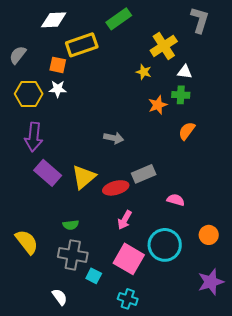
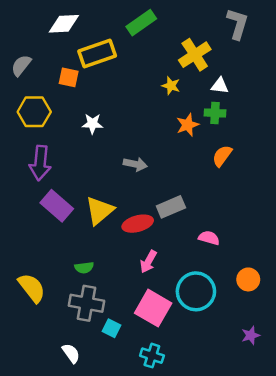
white star: (58, 89) -> (92, 124), moved
purple star: (211, 282) -> (251, 335), size x0.6

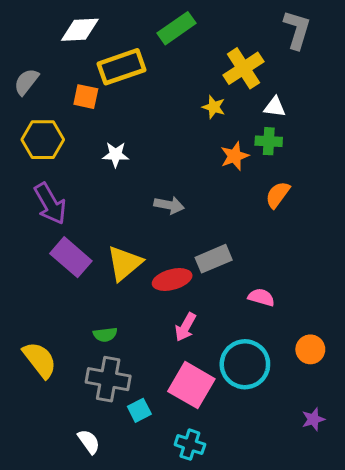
purple arrow: (40, 163) -> (50, 204), turned -36
cyan square: (111, 328) -> (139, 410), turned 36

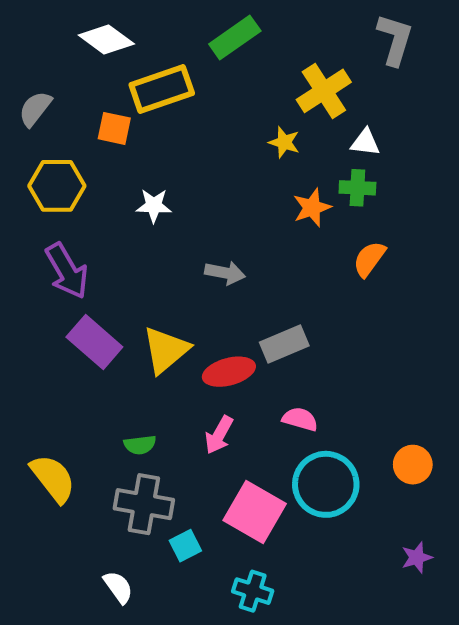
white diamond: (80, 30) -> (106, 40), turned 39
pink semicircle: (261, 297) -> (300, 419), moved
pink arrow: (185, 327) -> (219, 435), moved

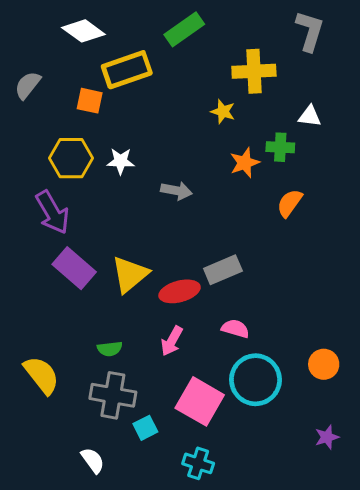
yellow cross: (324, 91) -> (254, 71), turned 30
white triangle: (365, 142) -> (310, 116), moved
yellow hexagon: (57, 186) -> (71, 158), moved
gray arrow: (225, 273) -> (176, 191), moved

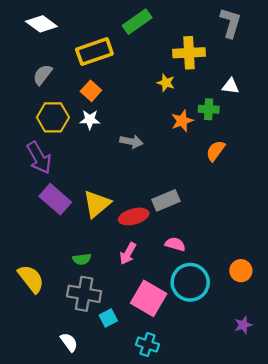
white diamond: (83, 31) -> (41, 24), moved
gray semicircle: (28, 85) -> (43, 75), moved
orange square: (90, 101) -> (91, 91), moved, turned 30

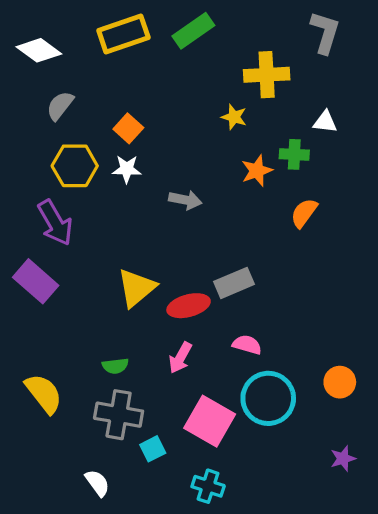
white diamond: (41, 24) -> (39, 50), moved
yellow rectangle: (94, 52) -> (123, 34), moved
purple rectangle: (55, 199) -> (36, 281), moved

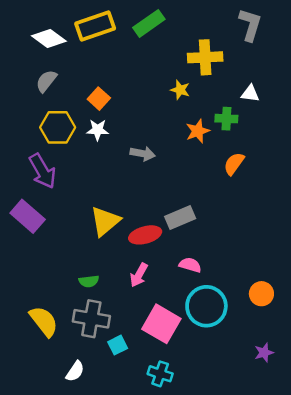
white diamond: (39, 50) -> (49, 39), moved
yellow semicircle: (44, 393) -> (44, 321), moved
white semicircle: (97, 483) -> (75, 371), turned 70

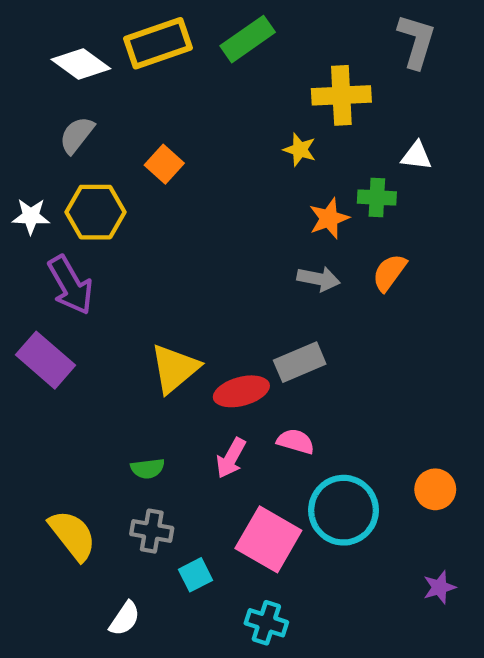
white star: (98, 130) -> (31, 216), moved
gray arrow: (143, 154) -> (319, 279), moved
pink semicircle: (190, 265) -> (296, 441), moved
gray cross: (91, 319) -> (152, 531), size x0.7

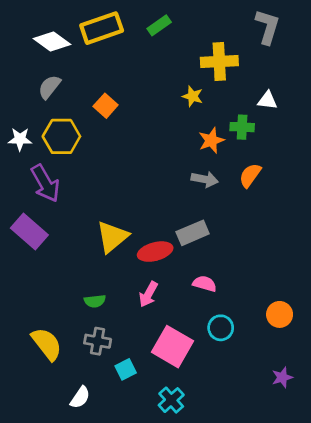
green rectangle: (248, 39) -> (159, 25), size x0.7
pink semicircle: (296, 441) -> (205, 284), moved
cyan circle: (344, 510) -> (221, 328), size x0.6
cyan cross: (266, 623) -> (171, 400), turned 30

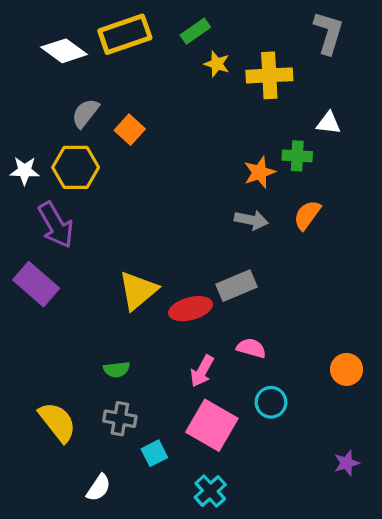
gray semicircle: (49, 87) -> (85, 113), moved
yellow star: (193, 96) -> (217, 64), moved
pink arrow: (148, 294) -> (202, 371), moved
orange circle: (280, 314) -> (347, 369), moved

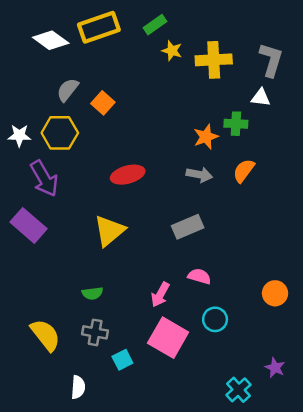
gray L-shape: (328, 33) -> (271, 60), moved
red ellipse: (191, 309) -> (128, 175), moved
purple star: (347, 463) -> (275, 368), turned -30
white semicircle: (99, 488) -> (78, 387), turned -30
cyan cross: (210, 491) -> (238, 390), moved

